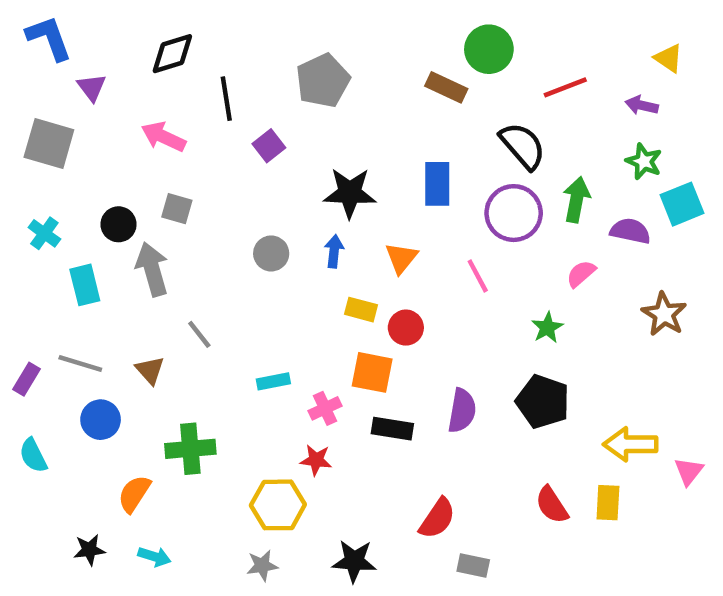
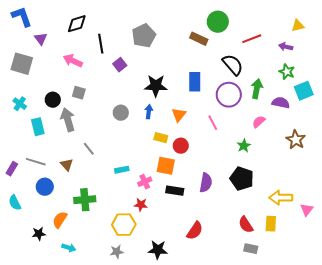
yellow triangle: (669, 58) -> (298, 26), turned -48
black star: (89, 550) -> (39, 234), moved
gray rectangle: (473, 566) -> (251, 249), moved

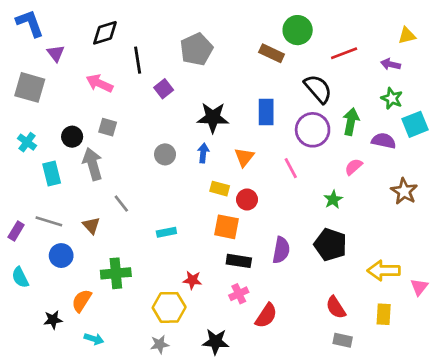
pink cross: (145, 182) -> (239, 294), moved
yellow rectangle: (271, 224) -> (384, 314), moved

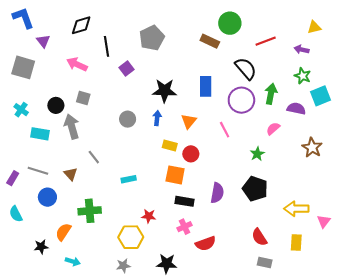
cyan rectangle: (52, 174) -> (40, 134), turned -66
red semicircle: (266, 316) -> (206, 244), turned 36

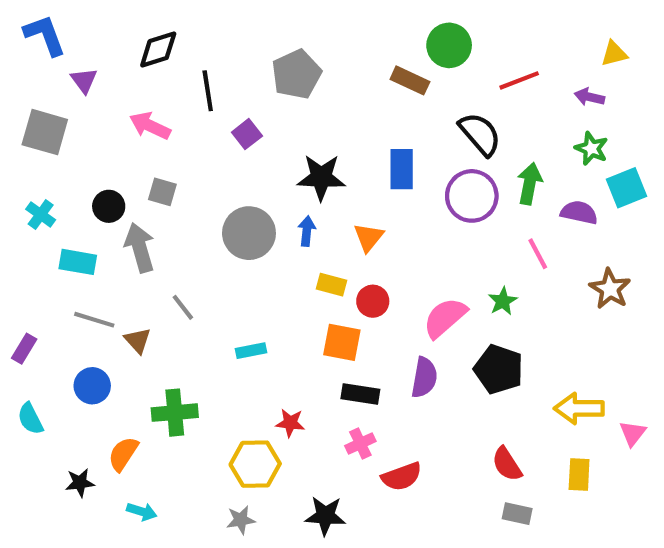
gray circle: (128, 119) -> (249, 233), size x1.6
pink semicircle: (273, 129) -> (445, 318), moved, size x1.6
pink line: (225, 130) -> (538, 254), moved
gray line: (38, 171) -> (94, 320), moved

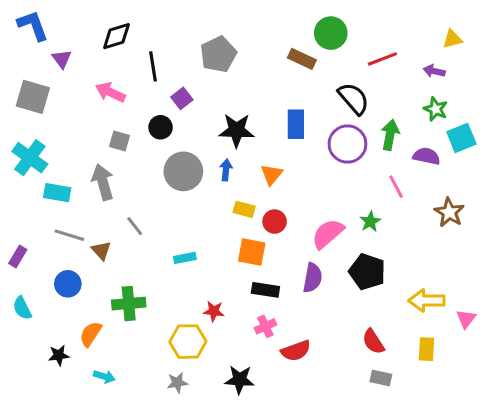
black circle: (109, 206) -> (161, 127), moved
cyan cross: (41, 215) -> (30, 158), size x1.6

